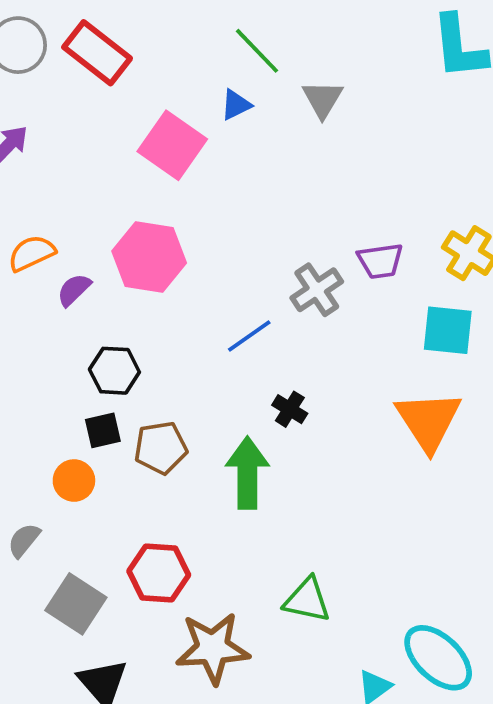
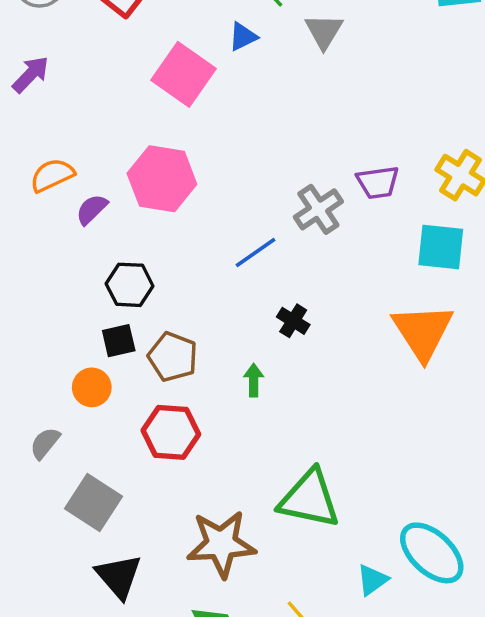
brown pentagon: (161, 448) -> (173, 357), turned 30
green arrow: (247, 473) -> (254, 380), size x0.5
red hexagon: (159, 573) -> (171, 432), moved
green triangle: (307, 600) -> (309, 499), size x1.4

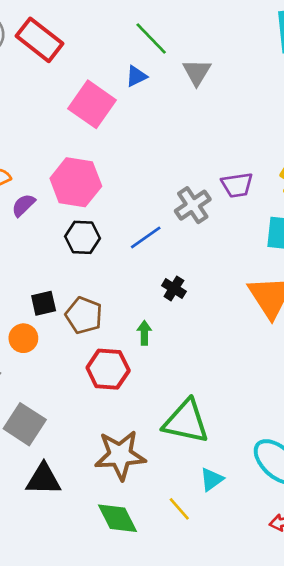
black hexagon: (130, 285) -> (83, 237), moved
red hexagon: (171, 432) -> (108, 369), moved
black triangle: (119, 576) -> (44, 479), turned -48
cyan triangle: (372, 580) -> (212, 479), moved

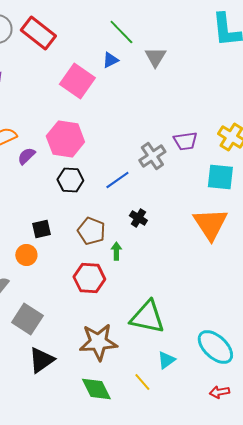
brown pentagon: (84, 315) -> (91, 231), moved
black triangle: (44, 479) -> (41, 360), turned -36

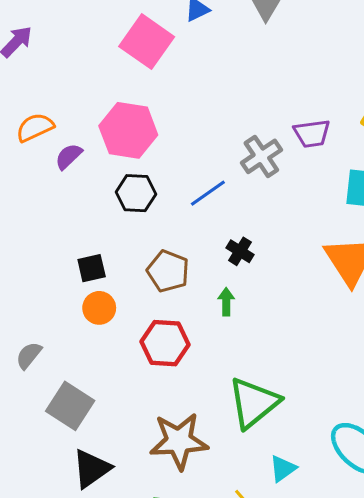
green arrow: (116, 251) -> (226, 302), moved
orange circle: (26, 255) -> (99, 308), moved
green triangle: (147, 317) -> (254, 403), turned -51

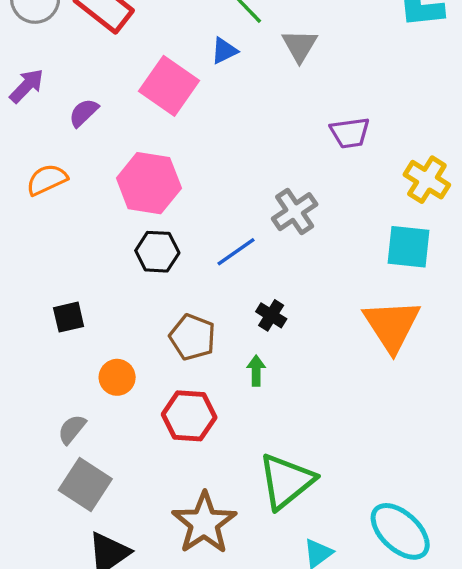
purple trapezoid: (312, 133) -> (350, 133), moved
purple semicircle: (69, 156) -> (84, 113), moved
black square: (92, 268) -> (69, 317), moved
gray semicircle: (29, 355) -> (72, 429), moved
brown star: (179, 441) -> (204, 523), turned -30

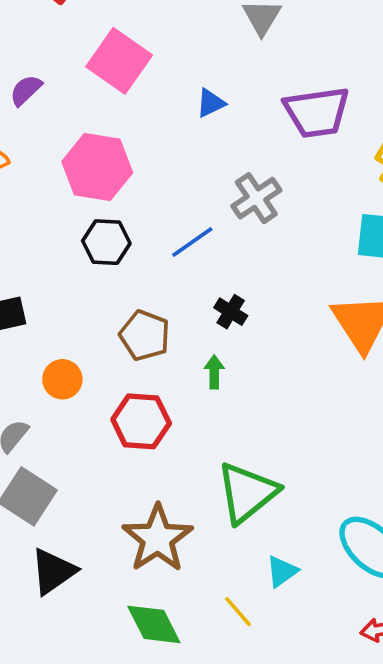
blue triangle: (224, 51) -> (211, 103), moved
purple trapezoid: (350, 133) -> (317, 112), size x1.5

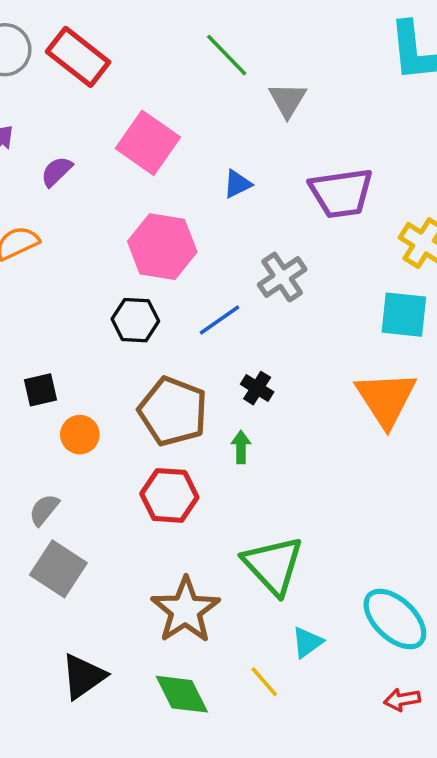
pink hexagon: (97, 167) -> (162, 247), moved
brown pentagon: (145, 335) -> (173, 411), size x1.4
orange circle: (62, 379) -> (80, 435), moved
green triangle: (247, 493) -> (273, 565), turned -34
black triangle: (53, 571) -> (83, 676), moved

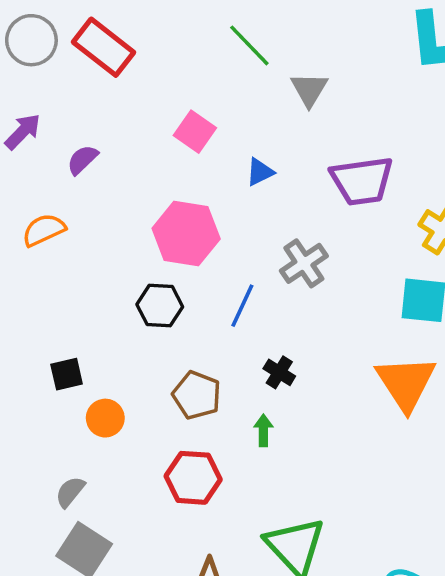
pink square: (148, 143) -> (195, 132), moved, size x0.7
blue line: (219, 320) -> (242, 306), turned -30
brown pentagon: (173, 411) -> (197, 395), size x0.7

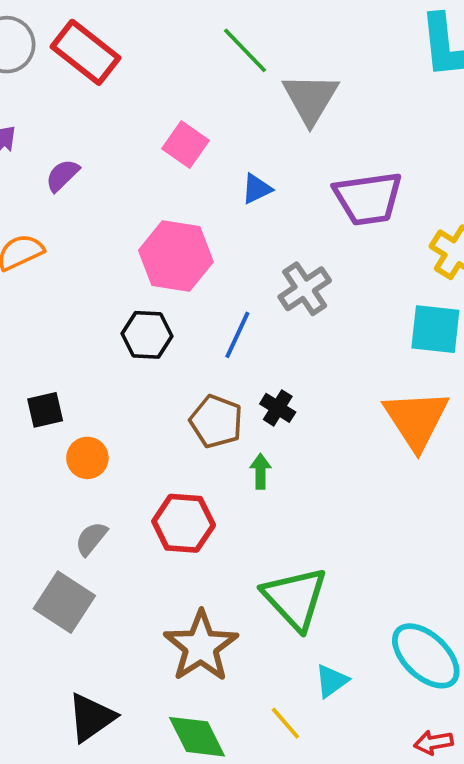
gray triangle: (309, 89) -> (310, 98), size x1.4
brown pentagon: (197, 395) -> (216, 421), moved
gray semicircle: (70, 492) -> (91, 539), moved

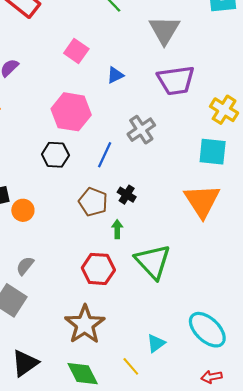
gray triangle: (310, 98) -> (164, 30), moved
orange circle: (87, 458) -> (23, 210), moved
red hexagon: (184, 523) -> (98, 269), moved
green triangle: (295, 598) -> (153, 262), moved

